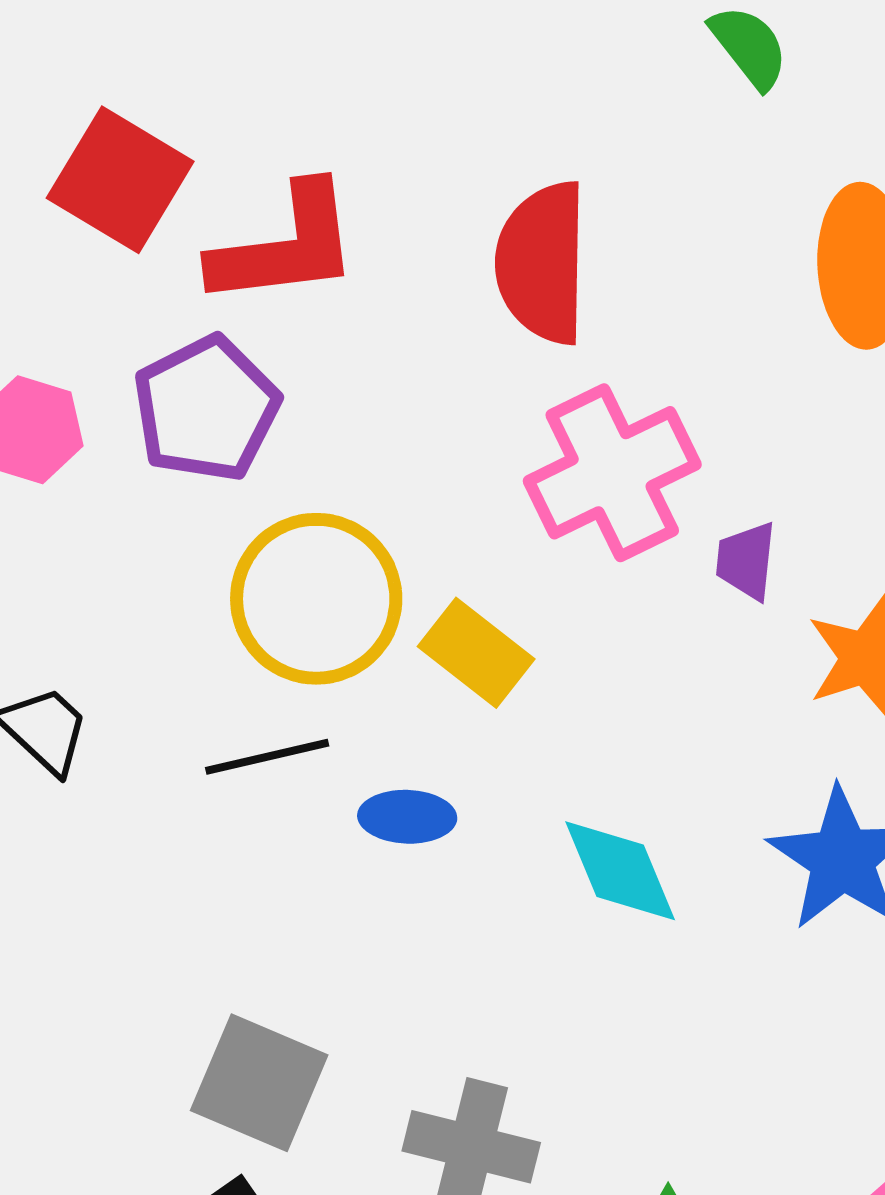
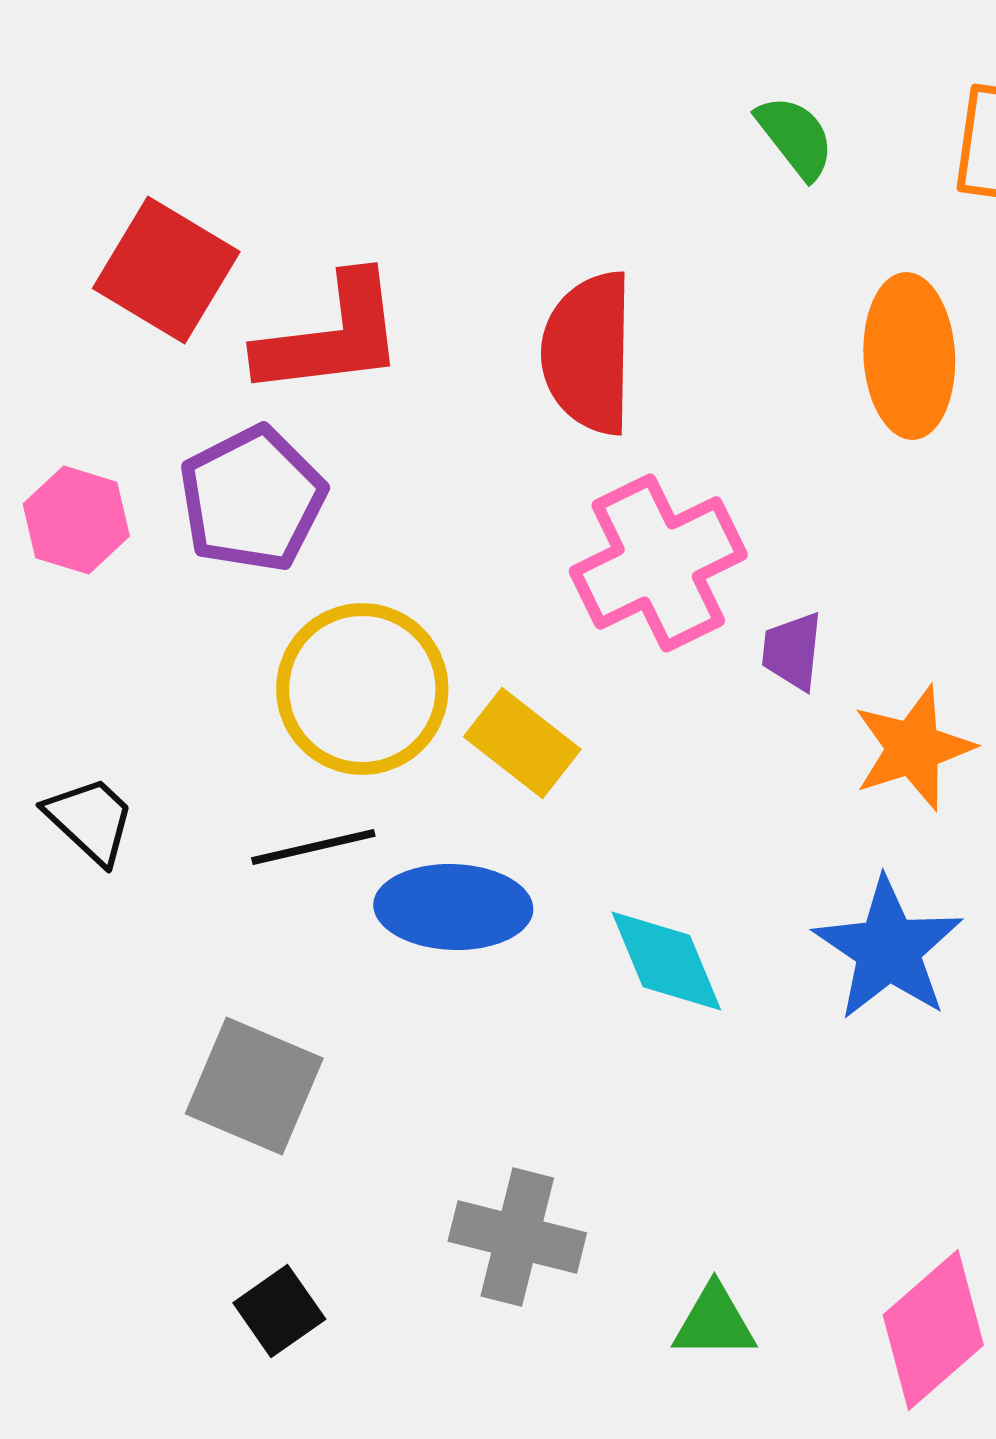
blue ellipse: (407, 817) -> (453, 907), size x1.6
gray square: (259, 1083) -> (254, 1086), moved

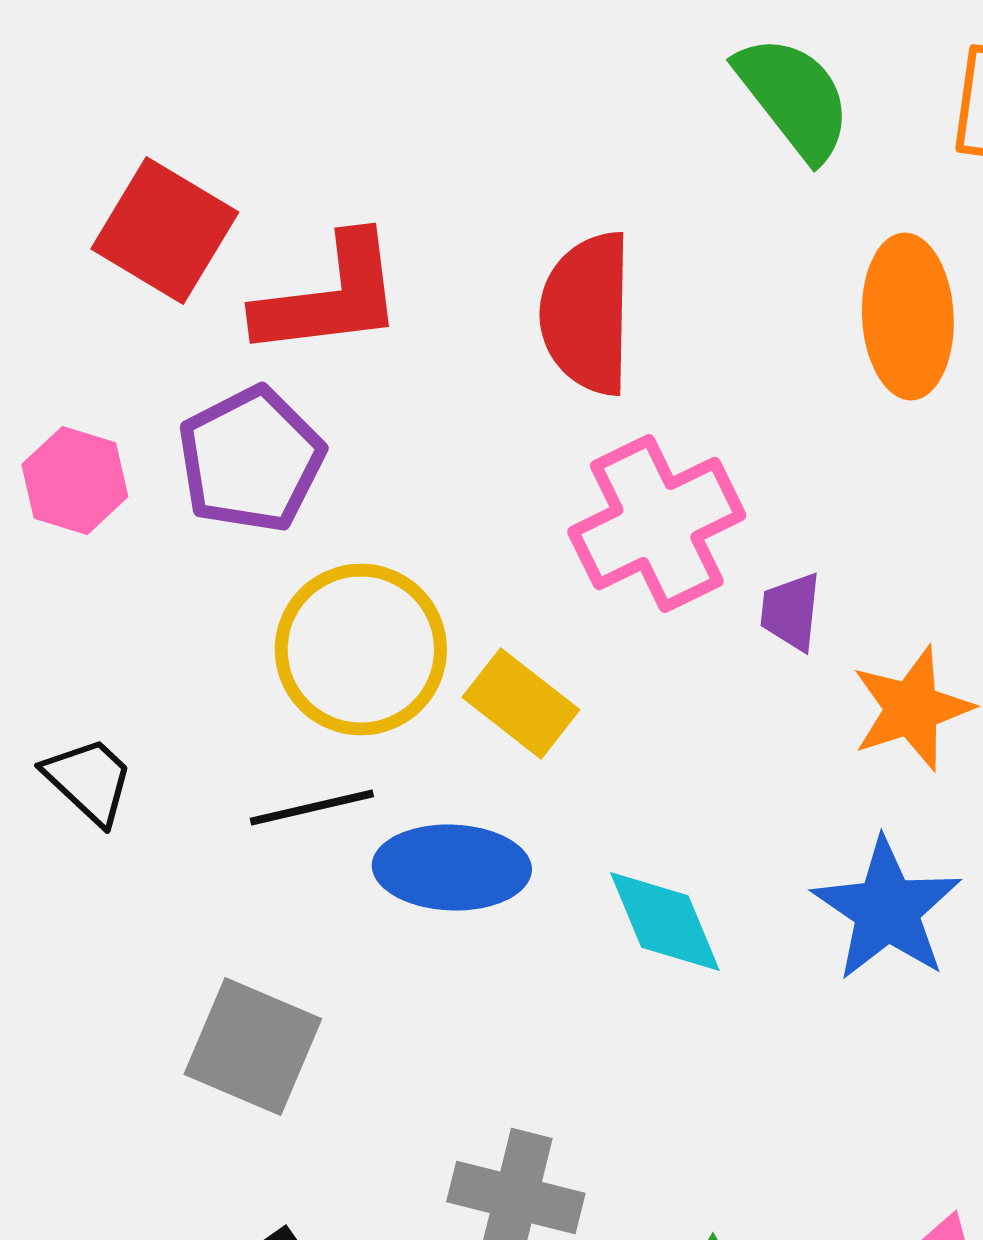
green semicircle: (795, 137) -> (794, 98), size x1.5

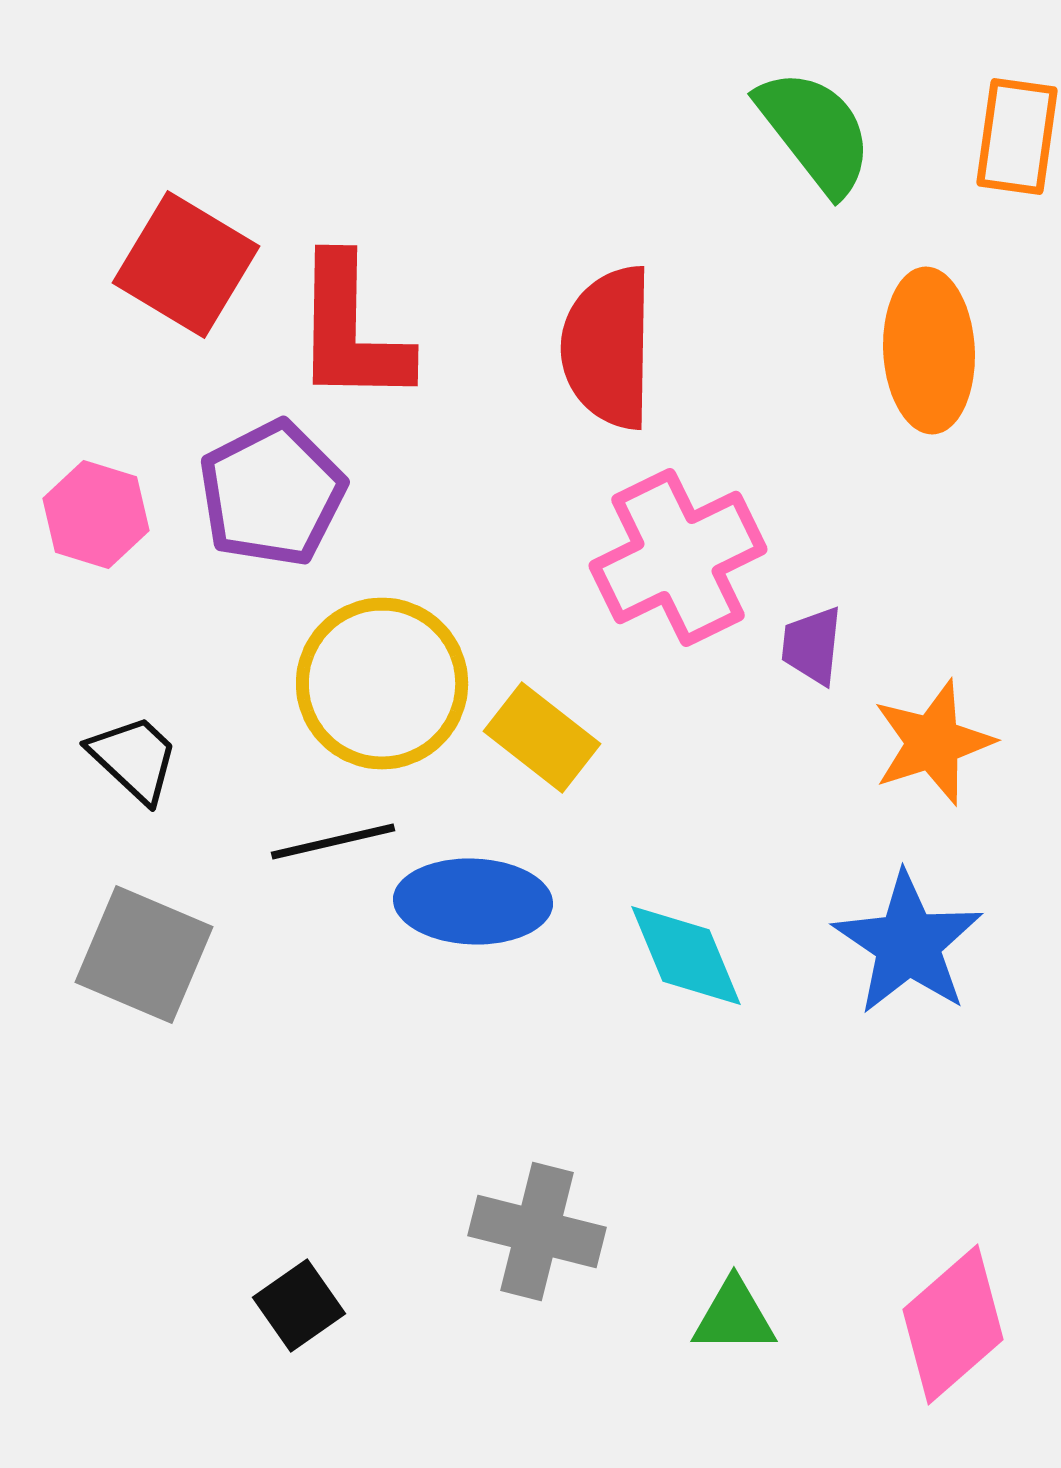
red L-shape: (330, 296) -> (351, 330), turned 98
black trapezoid: (89, 780) -> (134, 758), moved
gray square: (253, 1046) -> (144, 954), moved

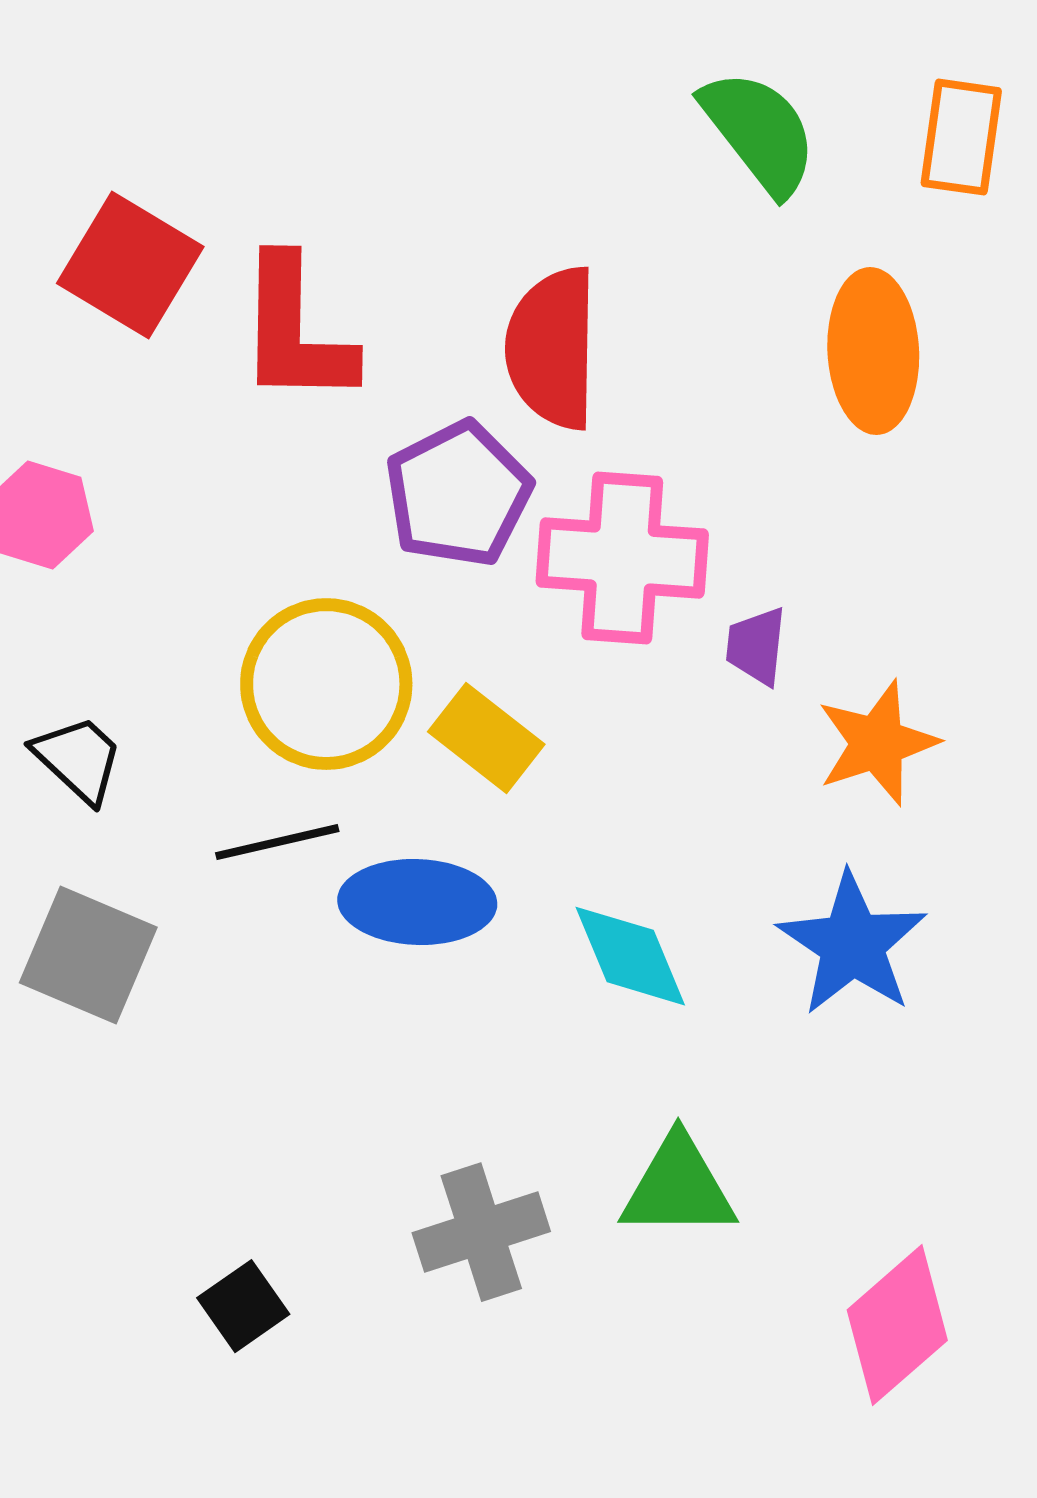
purple pentagon: (272, 494) -> (458, 494), moved
pink cross: (678, 558) -> (622, 558), turned 30
gray cross: (537, 1232) -> (481, 1232), turned -32
green triangle: (734, 1316) -> (678, 1187), moved, size x1.4

